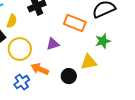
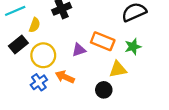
orange rectangle: (75, 23) -> (103, 41), moved
black circle: (69, 76) -> (104, 90), moved
blue cross: (22, 82) -> (39, 82), moved

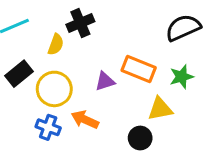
yellow semicircle: (35, 25) -> (56, 44), moved
blue cross: (39, 82) -> (48, 127), turned -35

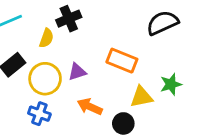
green star: (182, 77) -> (171, 84), moved
purple triangle: (105, 81) -> (77, 72), moved
orange arrow: (85, 120) -> (90, 107), moved

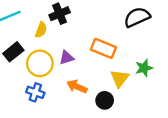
yellow triangle: (141, 97) -> (120, 78), turned -42

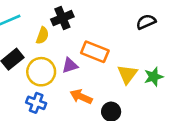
black semicircle: (137, 17) -> (146, 22), size x0.7
orange rectangle: (103, 48) -> (95, 52), moved
yellow triangle: (120, 78) -> (127, 74), moved

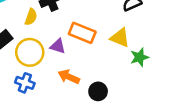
purple triangle: (70, 65) -> (58, 46), turned 35
yellow triangle: (127, 74) -> (120, 38), moved, turned -45

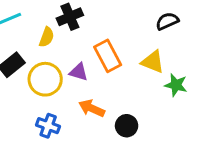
orange rectangle: (82, 33) -> (108, 56), turned 40
green star: (140, 57) -> (176, 85), turned 30
blue cross: (25, 83) -> (48, 126), moved

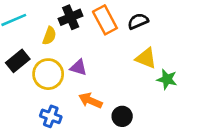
black semicircle: (167, 21) -> (138, 21), moved
orange rectangle: (108, 56) -> (105, 20), moved

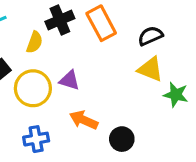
black semicircle: (138, 21) -> (150, 36), moved
blue cross: (51, 116) -> (36, 139), turned -30

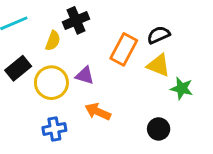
orange rectangle: (101, 23) -> (124, 49), moved, turned 56
black circle: (122, 139) -> (159, 129), moved

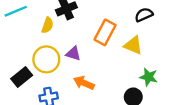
black semicircle: (159, 35) -> (144, 15), moved
black rectangle: (18, 68) -> (22, 77), moved
green star: (182, 88) -> (149, 77), moved

